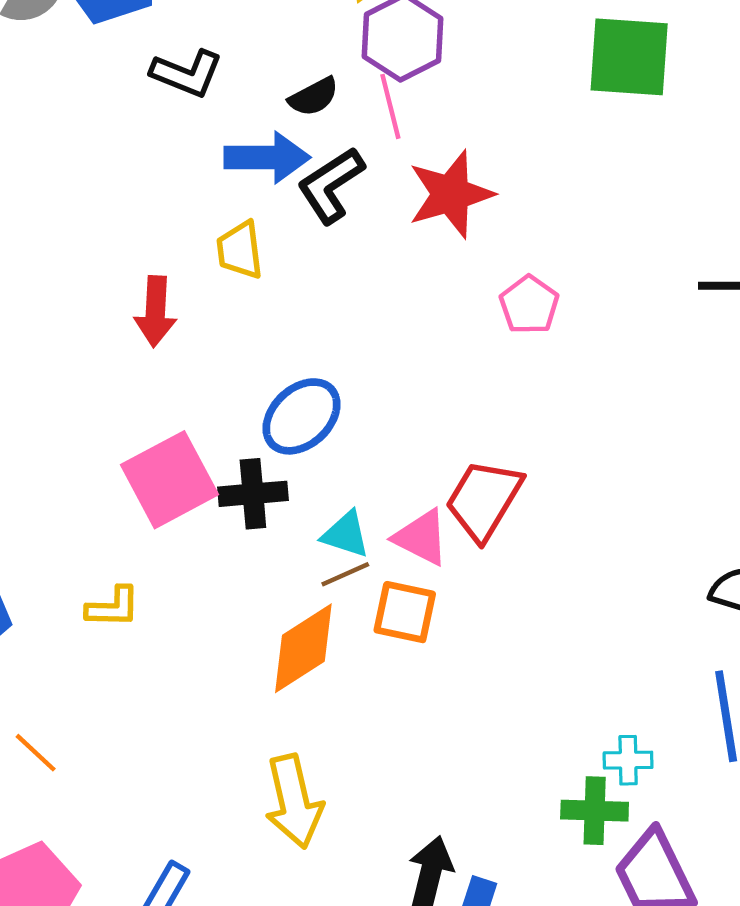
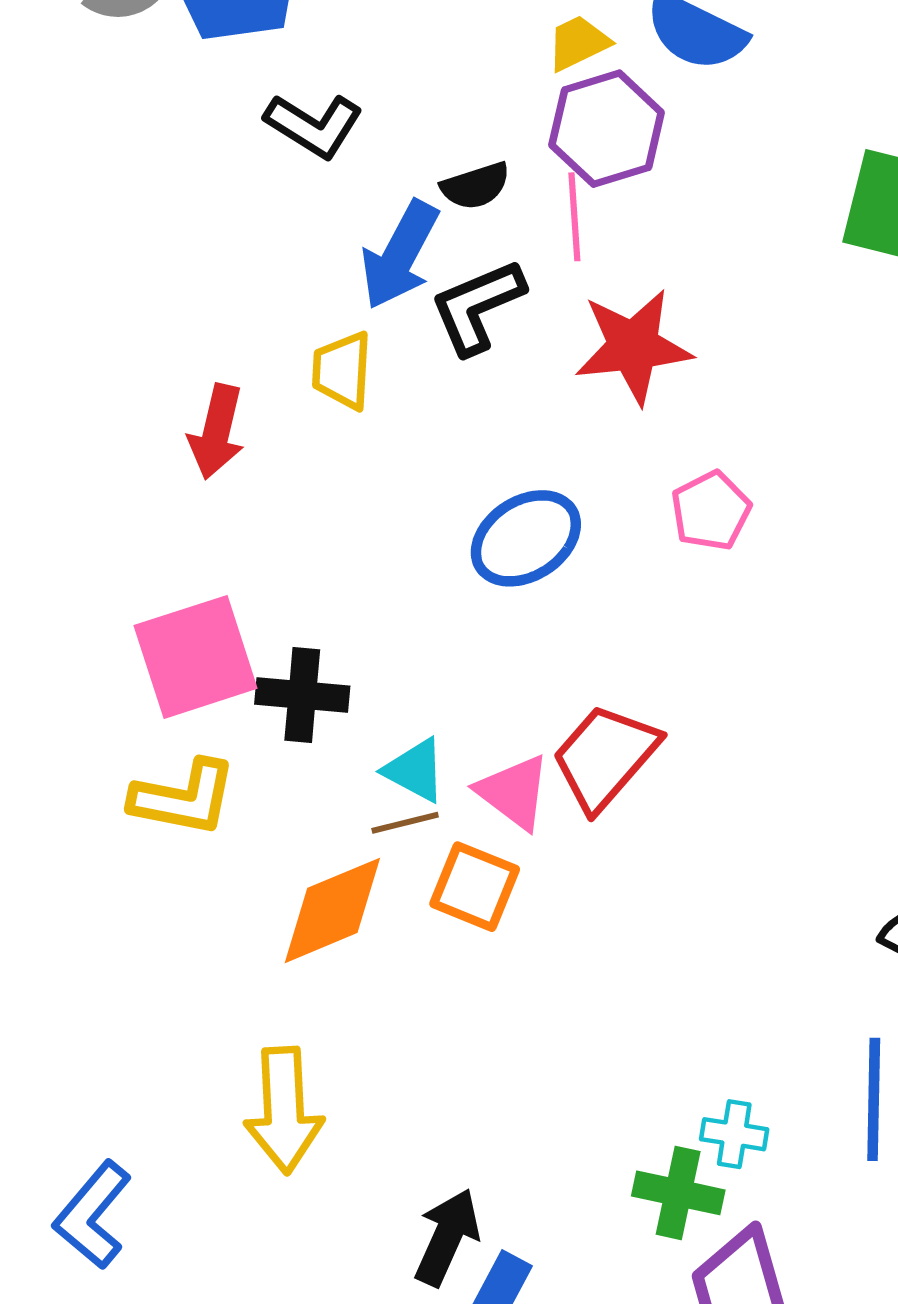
blue arrow: (267, 157) -> (400, 255), turned 108
blue ellipse: (302, 416) -> (526, 538), moved
yellow L-shape: (113, 607) -> (184, 798), moved, size x1.4

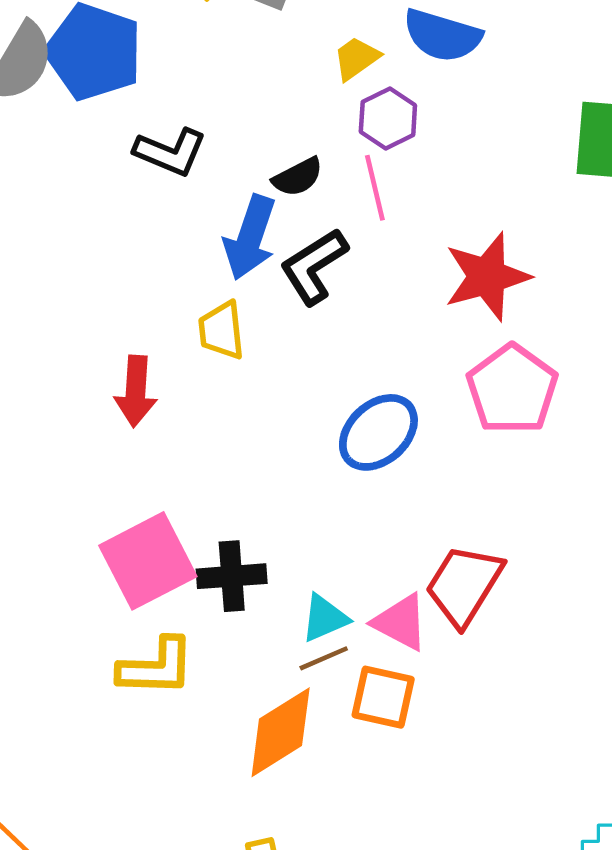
purple hexagon: (607, 129) -> (388, 118), size x0.7
red star: (633, 347) -> (487, 277), moved
pink pentagon: (711, 511) -> (512, 389), size x1.5
cyan triangle: (415, 770) -> (325, 618), turned -42

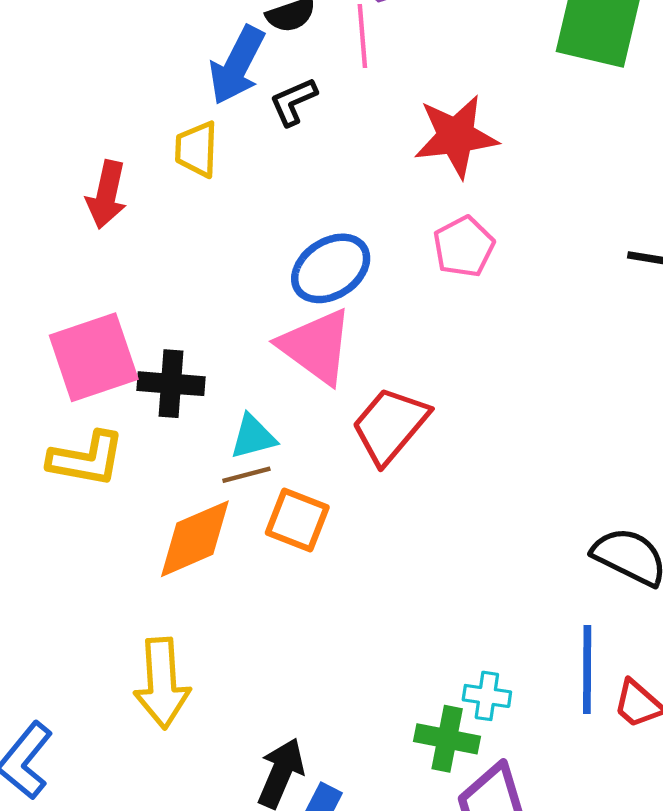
black L-shape: (314, 266) -> (293, 102), size x0.7
pink pentagon: (512, 389) -> (464, 247), size x0.7
pink triangle: (401, 622) -> (316, 346), moved, size x1.4

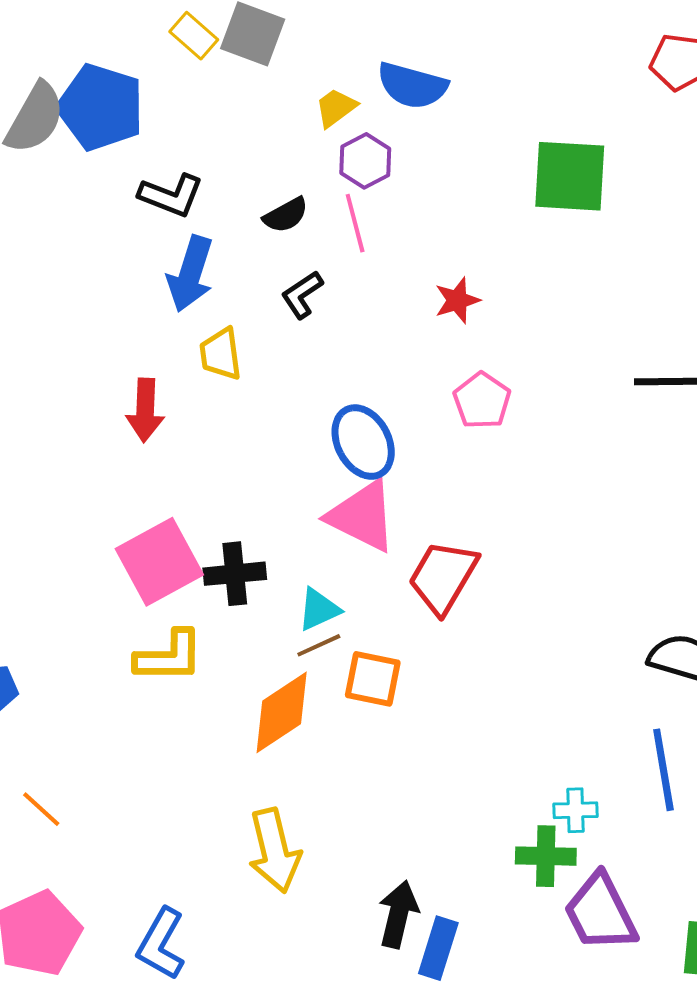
blue arrow: (237, 65) -> (190, 274), moved
red star: (456, 136) -> (457, 300), size x0.6
blue ellipse: (331, 268) -> (363, 442), turned -74

